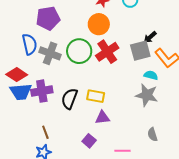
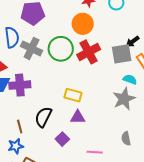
gray star: (147, 95) -> (124, 99), turned 30
black semicircle: (69, 99) -> (43, 117), moved

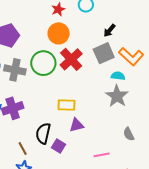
black arrow: (133, 41) -> (109, 30), moved
purple square: (62, 139) -> (59, 146), moved

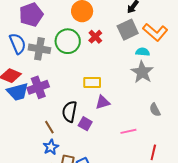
red cross: (71, 59) -> (95, 37), size x0.6

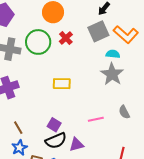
purple triangle: (103, 102) -> (76, 144), moved
black semicircle: (70, 112) -> (56, 141), moved, turned -125
pink line: (128, 131) -> (96, 119), moved

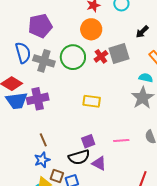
gray square: (98, 31) -> (119, 54), moved
purple square: (54, 125) -> (88, 141), moved, turned 32
purple triangle: (76, 144) -> (99, 163), turned 35

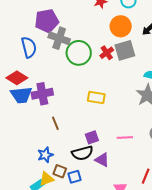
orange circle: (91, 29) -> (121, 26), moved
gray cross: (44, 61) -> (59, 38), moved
brown line: (43, 140) -> (55, 123), moved

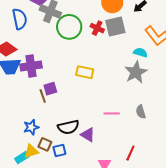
red cross: (107, 53) -> (97, 28), turned -32
purple square: (92, 137) -> (50, 89), moved

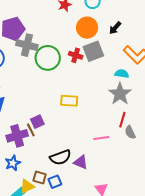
purple cross: (31, 66) -> (17, 136), moved
blue star: (31, 127) -> (13, 163), moved
red line: (130, 153) -> (122, 120), moved

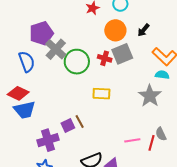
gray cross: (27, 45) -> (56, 49), turned 30
cyan semicircle: (122, 74) -> (162, 75), moved
yellow rectangle: (69, 101) -> (101, 94), moved
red line: (122, 120) -> (152, 143), moved
brown line: (31, 130) -> (80, 122), moved

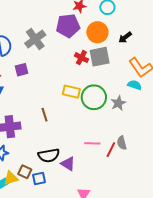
purple pentagon: (41, 33) -> (68, 26), moved
green circle: (77, 62) -> (94, 97), moved
gray star: (150, 96) -> (118, 103), size x0.7
purple square: (68, 125) -> (22, 70), moved

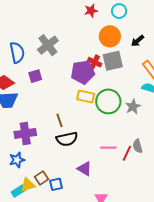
purple pentagon: (68, 26) -> (83, 72), moved
black semicircle: (49, 155) -> (67, 139), moved
brown square: (25, 172) -> (41, 178), turned 32

